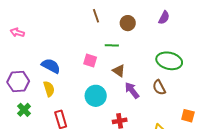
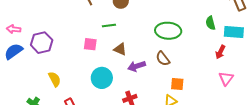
blue semicircle: (51, 66) -> (14, 51), moved, turned -54
purple hexagon: (18, 82) -> (42, 43), moved
purple arrow: (132, 90) -> (137, 66), turned -60
orange square: (188, 116) -> (177, 84), moved

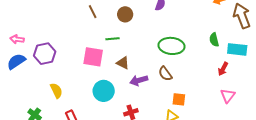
pink square: (90, 44) -> (93, 57), size x1.5

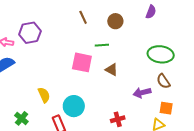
purple hexagon: (45, 54) -> (30, 33), moved
brown semicircle: (165, 74) -> (163, 81), moved
purple arrow: (139, 80) -> (142, 93), moved
cyan circle: (104, 91) -> (74, 106), moved

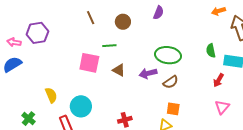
brown semicircle: (163, 81) -> (171, 82), turned -91
purple arrow: (142, 93) -> (148, 73), moved

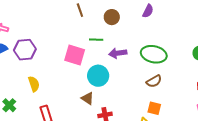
purple hexagon: (37, 33) -> (25, 50), moved
brown triangle: (119, 70) -> (87, 98), moved
purple arrow: (148, 73) -> (118, 53), moved
cyan circle: (81, 106) -> (98, 76), moved

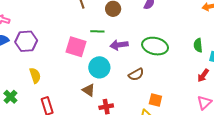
brown semicircle: (154, 81) -> (136, 75), moved

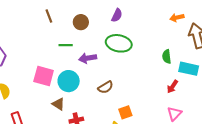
green ellipse: (155, 46) -> (119, 43), moved
pink square: (76, 47) -> (44, 76), moved
orange square: (155, 100) -> (125, 112), turned -32

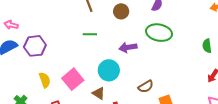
green line: (66, 45) -> (90, 34), moved
pink square: (44, 76) -> (73, 79), moved, turned 35
brown semicircle: (105, 87) -> (146, 87), moved

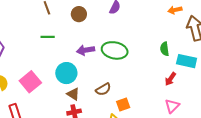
green ellipse: (159, 33) -> (115, 50), moved
brown triangle: (99, 93) -> (73, 94), moved

